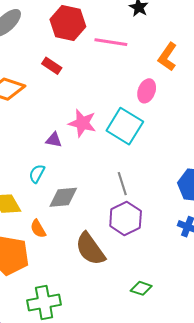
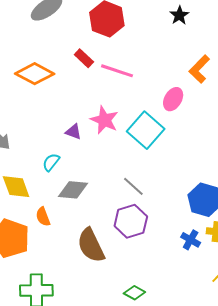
pink line: (111, 42) -> (117, 71), moved
gray line: (122, 184) -> (133, 186), turned -40

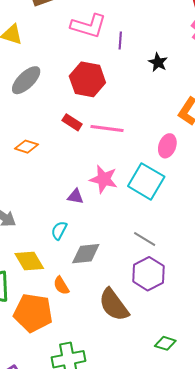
orange diamond: (35, 74) -> (27, 147), size x0.6

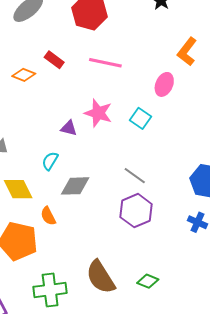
red rectangle: (72, 122) -> (54, 60), moved
cyan square: (146, 181) -> (141, 118), size x0.6
brown semicircle: (114, 305) -> (101, 277), moved

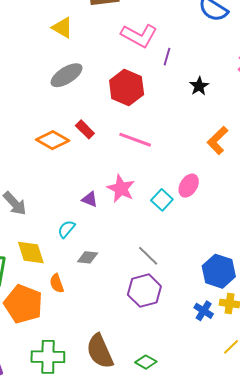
orange diamond: (24, 75) -> (53, 140), size x1.4
pink ellipse: (164, 84) -> (189, 186), moved
gray diamond: (75, 186) -> (88, 257), size x0.7

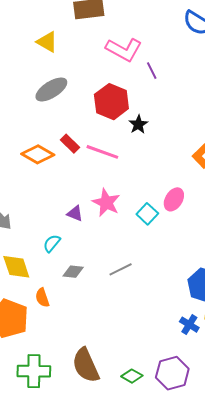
purple line: (167, 57) -> (152, 71), turned -42
black star: (199, 86) -> (138, 124), moved
pink line: (135, 140) -> (102, 152), moved
gray line: (148, 256) -> (121, 269), moved, turned -70
purple hexagon: (144, 291) -> (172, 373), moved

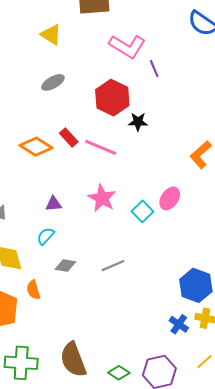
gray ellipse: (51, 89) -> (53, 82), size x0.7
black star: (138, 124) -> (138, 122), turned 30
purple triangle: (75, 213) -> (54, 204), moved, turned -30

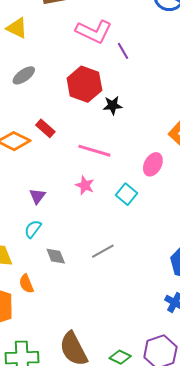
pink line: (101, 147) -> (94, 151), moved
pink star: (102, 198) -> (85, 185), size x0.7
pink ellipse: (170, 198) -> (153, 164), moved
purple triangle: (54, 204) -> (37, 196), turned -42
gray diamond: (65, 265) -> (56, 256), turned 65

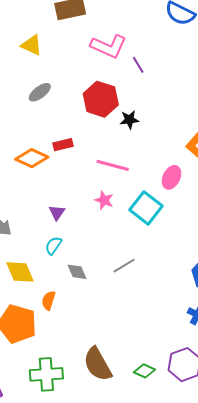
red rectangle: (45, 128) -> (63, 145), turned -54
cyan square: (127, 194) -> (146, 208), size x1.5
orange semicircle: (26, 284) -> (49, 300), turned 42

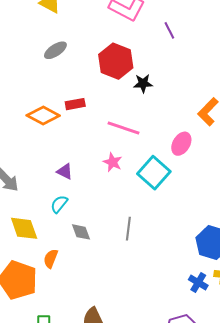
purple line: (138, 65) -> (169, 30), moved
purple triangle: (57, 213) -> (65, 171), turned -42
gray line: (124, 266) -> (128, 229), turned -55

